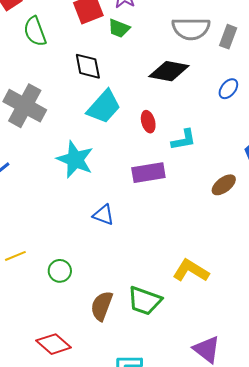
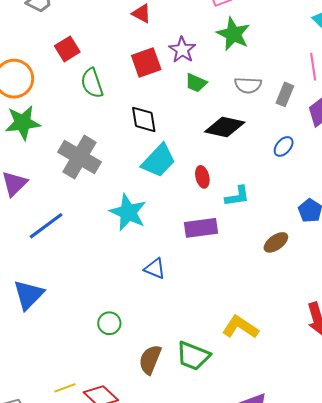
green trapezoid: (119, 28) -> (196, 83), moved
gray semicircle: (191, 29) -> (248, 85), size x0.7
yellow line: (15, 256) -> (65, 388), moved

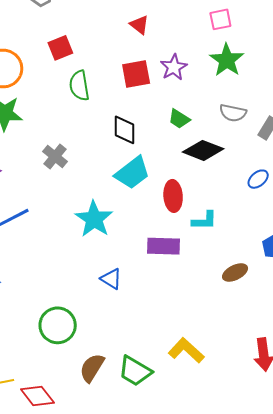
green trapezoid: (196, 83) -> (179, 119), moved
gray cross: (79, 157) -> (55, 157), size x0.6
red ellipse: (202, 177) -> (173, 196), size x1.4
green circle: (109, 323) -> (58, 325), size x1.6

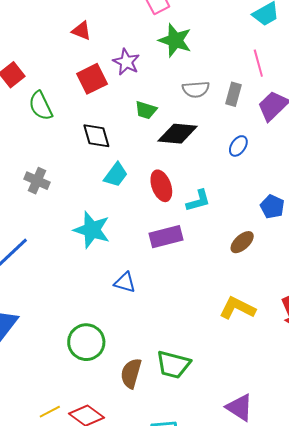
cyan trapezoid: (132, 173) -> (116, 175), size x0.7
yellow L-shape: (186, 350) -> (237, 308), moved

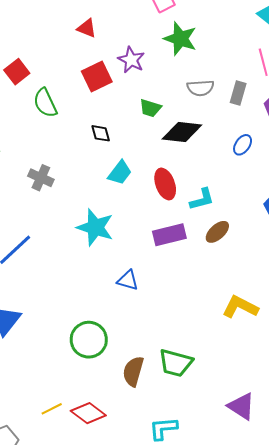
black diamond: (96, 136) -> (101, 133), size x0.7
brown ellipse: (242, 242) -> (217, 232), moved

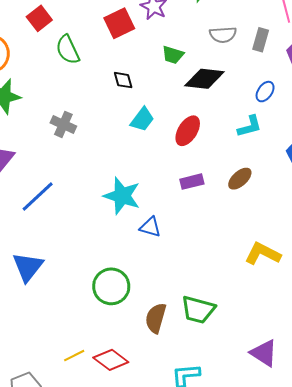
red ellipse: (165, 184) -> (188, 131), turned 52
cyan L-shape: (202, 199) -> (250, 126), moved
cyan star: (95, 227) -> (122, 196), moved
purple rectangle: (169, 235) -> (192, 182), size x0.7

